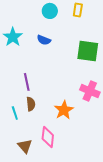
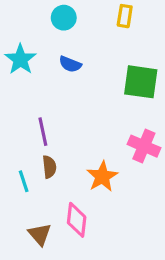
cyan circle: (50, 11) -> (64, 18), moved

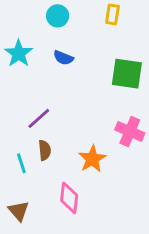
purple line: (43, 132) -> (39, 118), turned 60
brown triangle: (40, 234) -> (19, 211), moved

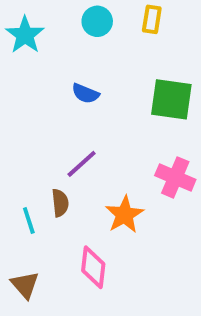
cyan circle: (58, 16) -> (97, 21), moved
cyan star: (19, 53) -> (25, 35), moved
blue semicircle: (63, 58) -> (85, 94), moved
purple line: (39, 118) -> (82, 164), moved

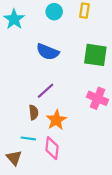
blue semicircle: (85, 94) -> (48, 52), size x1.5
orange star: (125, 215) -> (56, 120), moved
cyan line: (29, 220) -> (28, 138), moved, turned -64

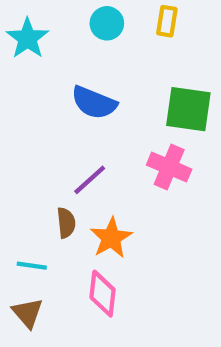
pink cross: (97, 98) -> (169, 167), moved
cyan line: (28, 138) -> (32, 266), moved

